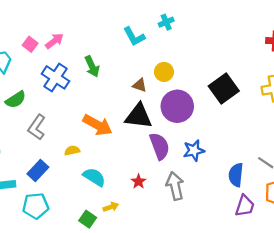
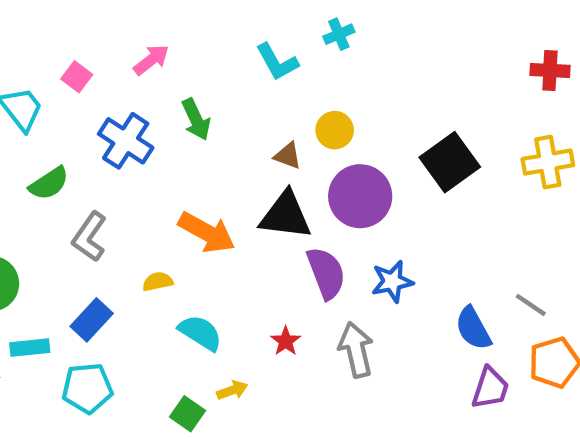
pink arrow: (54, 41) -> (151, 60), moved
blue semicircle: (236, 175) -> (473, 328), turned -35

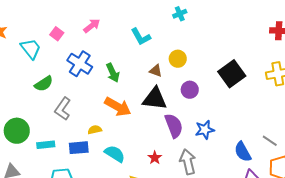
cyan L-shape: (277, 62) -> (141, 37), moved
green arrow: (196, 119) -> (113, 73), moved
purple circle: (360, 196) -> (190, 90), size x0.6
blue rectangle: (92, 320) -> (79, 148), moved, turned 42
cyan rectangle: (30, 348) -> (46, 145), moved

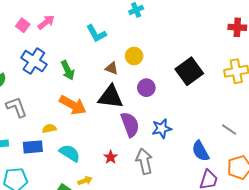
pink square: (57, 34) -> (23, 25), moved
gray L-shape: (63, 109) -> (17, 107), turned 125
gray line: (270, 141) -> (229, 130), moved

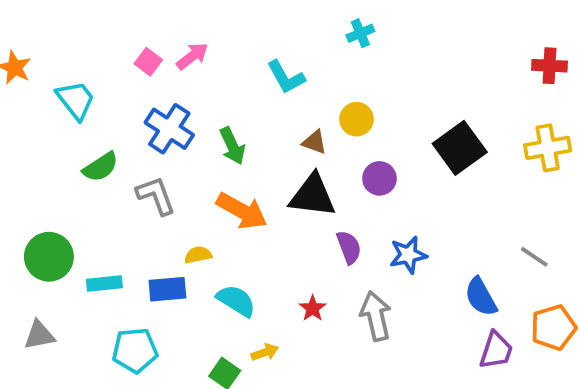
gray L-shape: (17, 107) -> (156, 196), moved
purple semicircle: (130, 124) -> (349, 247), size x0.7

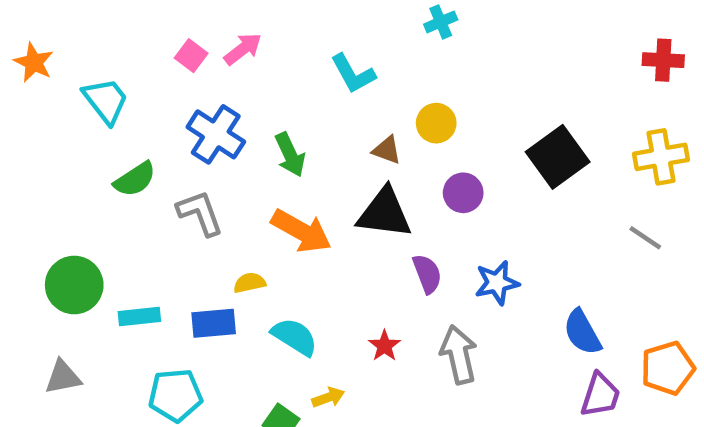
gray line: (534, 257) -> (645, 238), moved

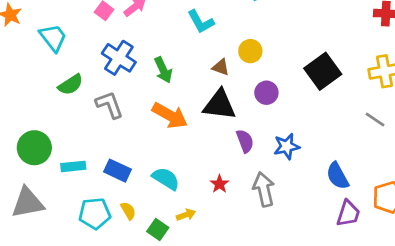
yellow semicircle: (250, 283) -> (128, 211), moved, turned 72
blue rectangle: (214, 323) -> (118, 171), turned 30
gray triangle: (63, 377) -> (28, 203), size x1.5

